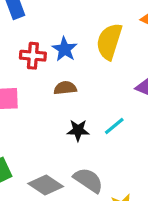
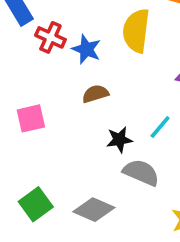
red cross: (33, 56) -> (50, 37), moved, turned 30
gray semicircle: (88, 180) -> (141, 172), moved

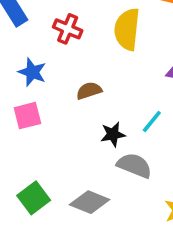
red cross: (50, 37) -> (68, 29), moved
blue star: (86, 49) -> (32, 72), moved

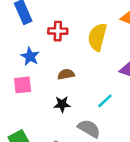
red cross: (68, 29) -> (58, 31), turned -30
black star: (113, 134) -> (62, 104), moved

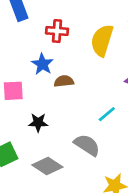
blue star: (30, 56) -> (42, 64), moved
black star: (62, 104) -> (38, 123), moved

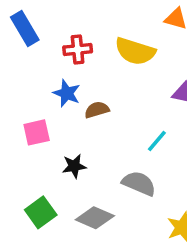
yellow semicircle: (102, 40) -> (135, 51), turned -80

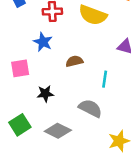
brown semicircle: (97, 110) -> (74, 61), moved
cyan line: (157, 141) -> (105, 79), turned -35

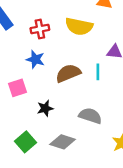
brown semicircle: (74, 61) -> (68, 73), size x1.5
cyan line: (105, 79) -> (98, 72), moved

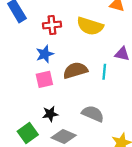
blue star: (35, 59) -> (45, 54), turned 30
pink square: (18, 88) -> (44, 79), moved
black star: (45, 108) -> (50, 114), moved

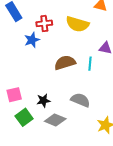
blue star: (45, 54) -> (32, 40), moved
pink square: (44, 79) -> (14, 95), moved

